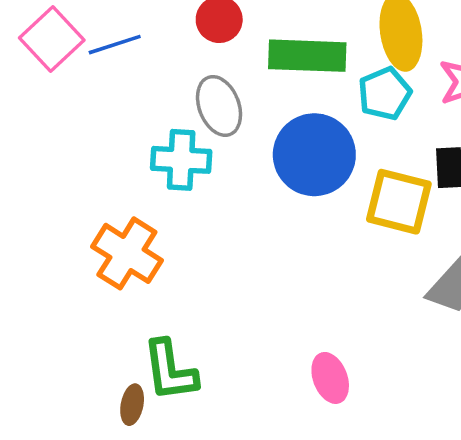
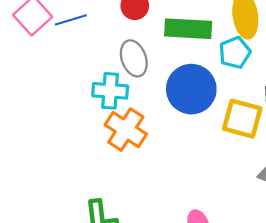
orange cross: (127, 253) -> (126, 130), moved

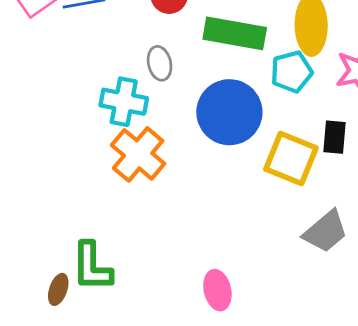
gray ellipse: (134, 58) -> (160, 63), size x0.7

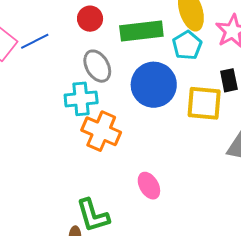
gray ellipse: (160, 63) -> (97, 66), size x1.4
pink ellipse: (217, 290) -> (149, 186), moved

